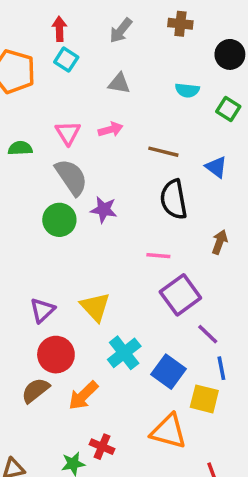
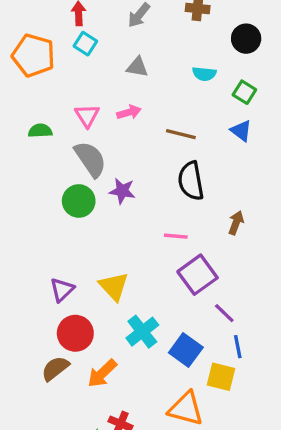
blue triangle: (216, 167) -> (241, 131), moved

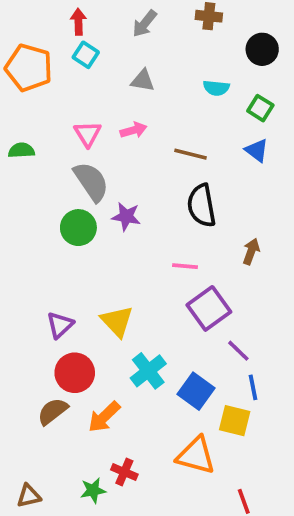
green semicircle: (40, 131) -> (21, 150), moved

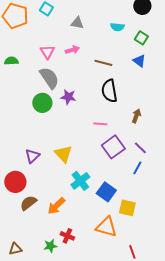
purple line: (238, 351) -> (140, 148), moved
red circle: (75, 373) -> (15, 182), moved
blue line: (253, 387) -> (137, 168), moved, turned 40

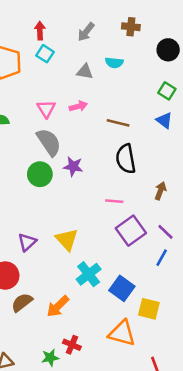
cyan semicircle: (117, 27) -> (114, 63), moved

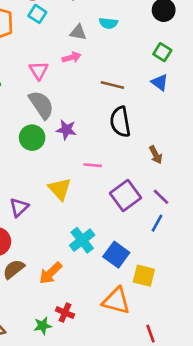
pink arrow: (78, 106) -> (72, 57), moved
brown arrow: (160, 191) -> (156, 155), turned 132
pink line: (114, 201) -> (93, 165), moved
yellow triangle: (67, 240) -> (60, 189), moved

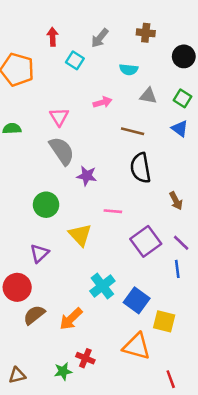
cyan square: (37, 14) -> (75, 60), moved
gray triangle: (78, 32) -> (148, 96), moved
pink arrow: (72, 57) -> (102, 102), moved
green circle: (32, 138) -> (46, 205), moved
blue line: (157, 223) -> (177, 269), turned -36

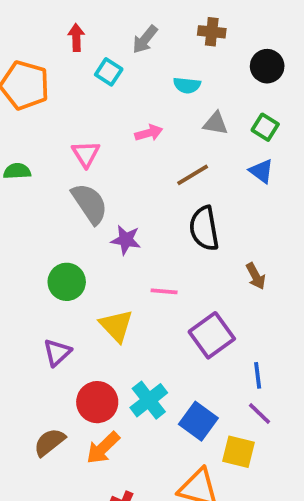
brown line: (133, 131) -> (193, 175), turned -45
purple line: (181, 243) -> (259, 414), moved
red circle: (17, 287) -> (97, 402), moved

